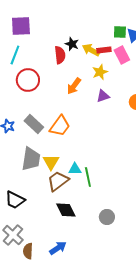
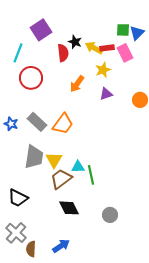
purple square: (21, 26) -> (41, 30), moved, turned -30

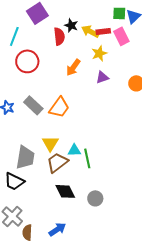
gray trapezoid: (34, 157) -> (25, 157), moved
gray circle: (110, 215) -> (95, 198), moved

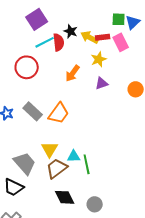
cyan line: (14, 36) -> (45, 42), moved, turned 42
gray trapezoid: (25, 157) -> (25, 163), turned -50

